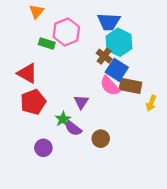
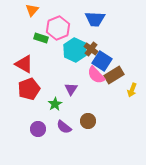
cyan hexagon: (119, 42) -> (75, 50), moved
brown rectangle: (130, 86) -> (114, 75), turned -42
purple semicircle: (73, 128) -> (64, 127), moved

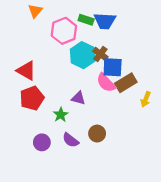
green rectangle: (41, 38) -> (86, 20), moved
blue square: (102, 61) -> (113, 67), turned -30
purple triangle: (71, 89) -> (78, 98), turned -48

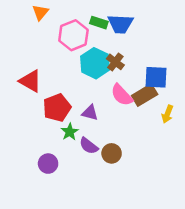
blue square: (113, 67) -> (156, 77), moved
red pentagon: (32, 98) -> (57, 108), moved
purple semicircle: (71, 140) -> (89, 146), moved

